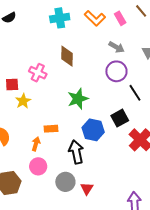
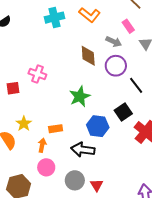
pink rectangle: (120, 18) -> (128, 26), moved
brown diamond: (67, 56) -> (88, 56), moved
yellow star: (23, 101) -> (24, 124), moved
black arrow: (76, 152) -> (83, 150), turned -65

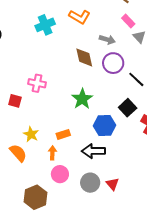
pink rectangle: (128, 26) -> (128, 21), moved
red square: (13, 88) -> (15, 101), turned 32

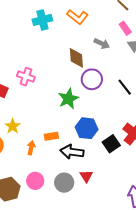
purple circle: (113, 63) -> (92, 79), moved
black square: (128, 108) -> (111, 144), moved
orange rectangle: (63, 134) -> (51, 136), moved
pink circle: (60, 174) -> (35, 181), moved
red triangle: (112, 184) -> (86, 176), moved

